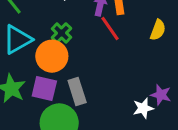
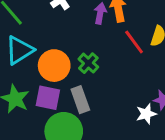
red line: (110, 29) -> (134, 42), moved
green cross: (61, 33) -> (88, 63), moved

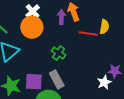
red line: (134, 42) -> (88, 33), turned -36
orange circle: (54, 66) -> (32, 27), moved

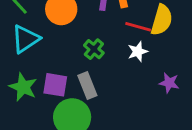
yellow semicircle: (104, 27) -> (162, 20), size x1.5
white star: (104, 82) -> (138, 52), moved

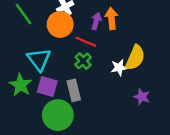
yellow semicircle: (162, 20) -> (135, 58), moved
red line: (138, 27) -> (86, 42), moved
cyan triangle: (26, 39) -> (39, 59), moved, turned -40

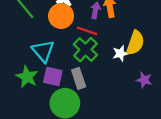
green cross: (83, 61) -> (85, 50), size x1.5

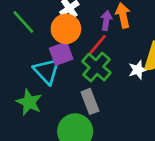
red line: (87, 31) -> (97, 45), turned -66
purple square: (53, 76) -> (61, 54), moved, turned -30

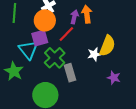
green line: (23, 22) -> (14, 13), turned 42
green cross: (96, 67) -> (55, 58), moved
gray rectangle: (90, 101) -> (70, 73), moved

